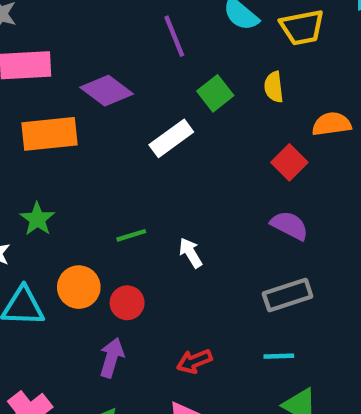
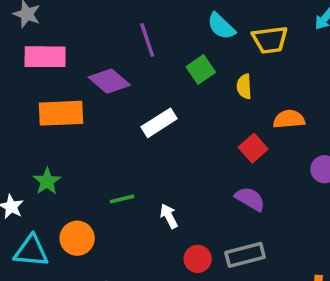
purple line: (174, 36) -> (147, 40), moved
green square: (215, 93) -> (201, 70), moved
red circle: (127, 303) -> (198, 259), moved

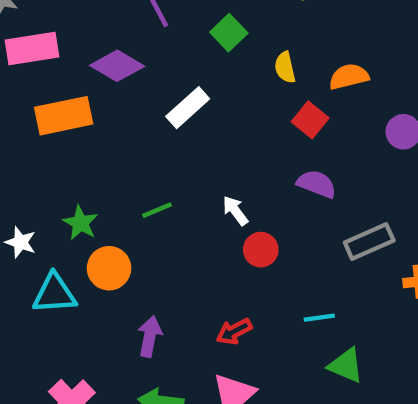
yellow semicircle: (244, 86) -> (285, 67), moved
green star: (47, 181) -> (80, 223), moved
white arrow: (169, 216) -> (235, 211), moved
gray rectangle: (245, 255) -> (369, 241), moved
red circle: (198, 259) -> (261, 250), moved

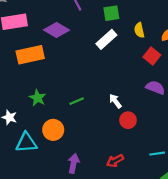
green square: (229, 33) -> (111, 13), turned 35
white rectangle: (188, 108) -> (106, 39), moved
green star: (80, 223) -> (38, 98), moved

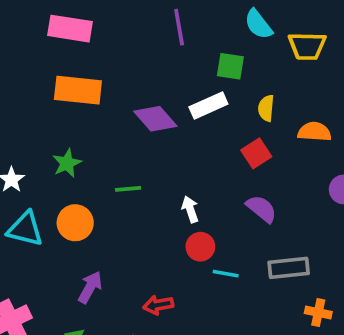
purple diamond: (56, 30) -> (155, 119), moved
red square: (152, 56) -> (256, 153), moved
cyan line: (157, 154) -> (226, 274), moved

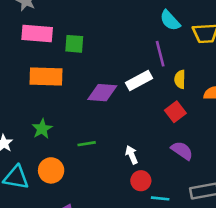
purple line: (179, 27) -> (160, 54), moved
green square: (230, 66) -> (74, 44), moved
purple diamond: (155, 119) -> (102, 93), turned -40

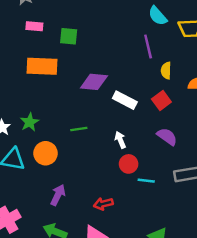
pink rectangle: (37, 33) -> (34, 26), size x0.6
white rectangle: (139, 81) -> (125, 100), moved, turned 55
green star: (42, 129) -> (30, 122), moved

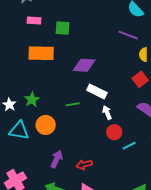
purple line: (148, 47) -> (128, 35), turned -54
white rectangle: (125, 100) -> (97, 91), moved
cyan line: (146, 181) -> (129, 146), turned -32
red arrow: (103, 204) -> (84, 165), moved

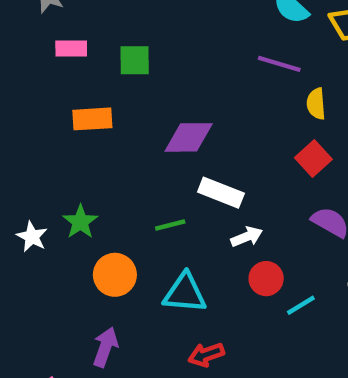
orange rectangle: (41, 53) -> (92, 119), size x0.7
white arrow: (107, 112) -> (247, 237), turned 96
cyan triangle: (19, 131) -> (185, 293), moved
purple arrow: (57, 159) -> (105, 347), moved

